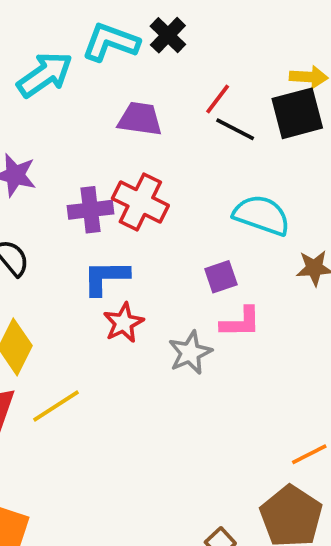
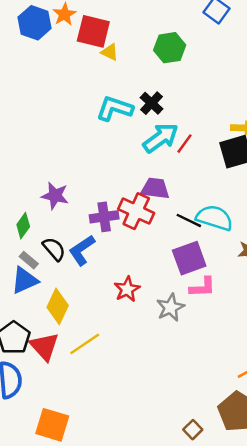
cyan arrow: (45, 75) -> (161, 138), moved
purple trapezoid: (140, 119) -> (155, 188), moved
black line: (235, 129) -> (189, 220), moved
blue L-shape: (106, 277) -> (82, 250), moved, turned -32
purple square: (221, 277) -> (189, 258), size x1.6

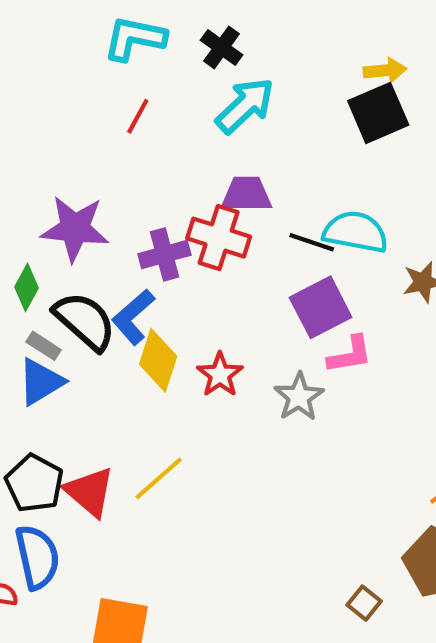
cyan L-shape: (115, 108) -> (135, 38), moved
red line: (184, 144) -> (138, 116), moved
purple star: (55, 196) -> (75, 229), size x1.4
black semicircle: (54, 249) -> (85, 321), size x1.5
yellow diamond: (58, 306) -> (158, 360), moved

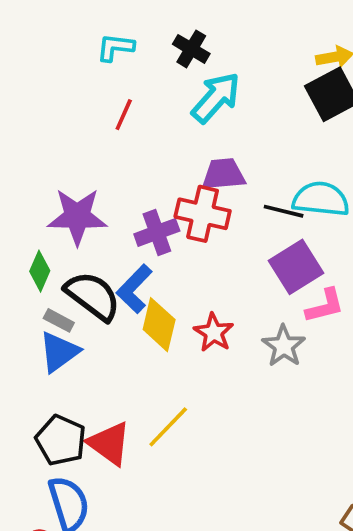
cyan L-shape: (135, 38) -> (115, 47), size x0.7

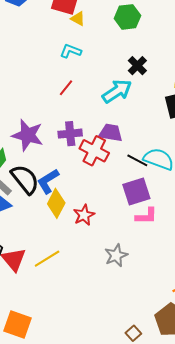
black cross: (191, 49) -> (137, 66), moved
purple cross: (157, 232) -> (70, 134), moved
gray star: (284, 346) -> (116, 255), moved

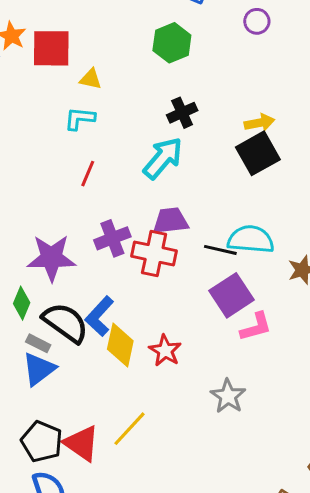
green hexagon: (127, 17) -> (172, 43), moved
yellow triangle: (78, 19) -> (91, 79), moved
black cross: (137, 66) -> (182, 113), turned 36

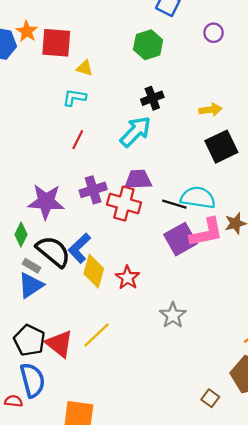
black square: (258, 153) -> (221, 147), moved
pink L-shape: (256, 327) -> (206, 232), moved, size x1.4

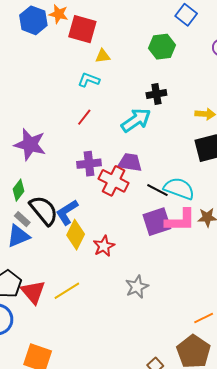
orange star: (27, 31) -> (59, 14), turned -30
yellow triangle: (85, 68) -> (103, 56), turned -35
purple star: (46, 202) -> (30, 144), moved

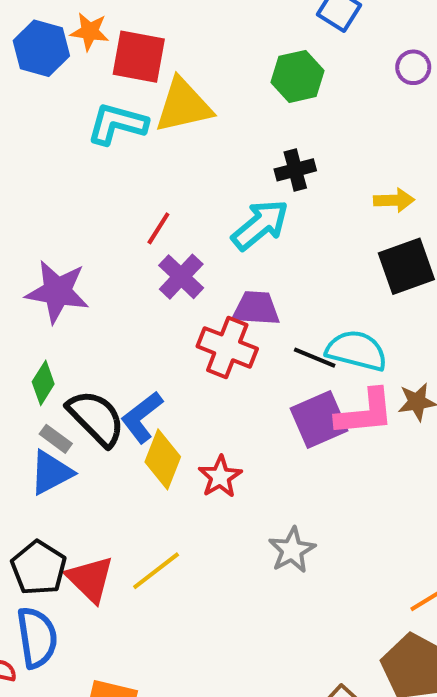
yellow triangle: (103, 56) -> (183, 106), size x2.0
cyan L-shape: (89, 80) -> (117, 124), moved, size x1.4
purple cross: (89, 164) -> (181, 277), moved, turned -35

